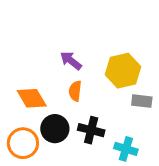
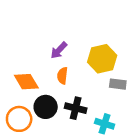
purple arrow: (71, 61) -> (59, 50), turned -84

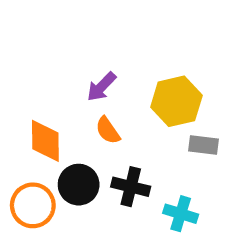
orange semicircle: (62, 76) -> (108, 130), turned -42
orange diamond: (26, 82) -> (45, 141), turned 30

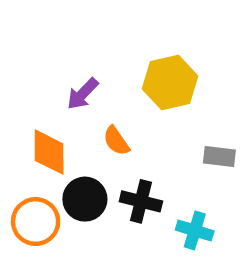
purple arrow: (102, 87) -> (83, 94), moved
yellow hexagon: (176, 101) -> (170, 83), moved

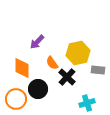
yellow hexagon: (170, 83) -> (78, 53), moved
black cross: (141, 201) -> (67, 77), moved, turned 30
cyan cross: (195, 230) -> (87, 103), turned -35

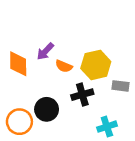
orange semicircle: (52, 63) -> (64, 66), moved, turned -32
orange diamond: (22, 68) -> (18, 64), moved
black cross: (67, 77) -> (82, 95), turned 30

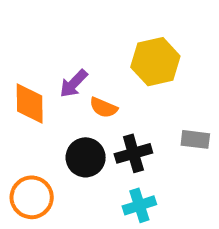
yellow hexagon: (96, 65) -> (155, 62), moved
black circle: (47, 109) -> (86, 157), moved
cyan cross: (107, 127) -> (139, 205), moved

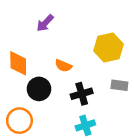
yellow hexagon: (155, 62) -> (108, 47), moved
purple arrow: (74, 84) -> (45, 23), moved
black circle: (86, 157) -> (39, 89), moved

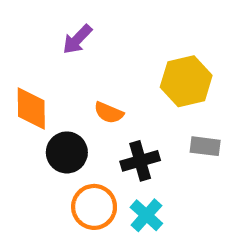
orange circle: (19, 121) -> (94, 207), moved
cyan cross: (85, 125) -> (146, 215), turned -30

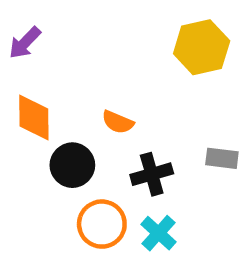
purple arrow: (77, 39) -> (25, 43), moved
yellow hexagon: (186, 81) -> (202, 47), moved

